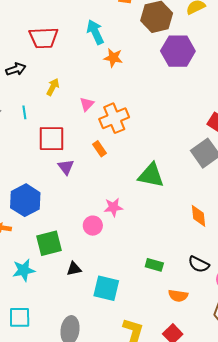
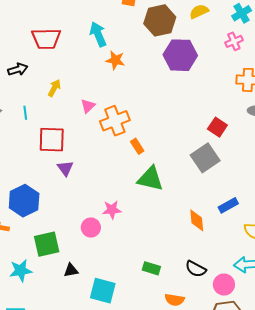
orange rectangle: (100, 149) -> (137, 146), moved

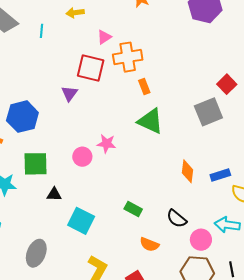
yellow arrow: (54, 88) -> (75, 13), turned -138
red square: (52, 140) -> (91, 68), moved
blue rectangle: (228, 205) -> (220, 175), moved

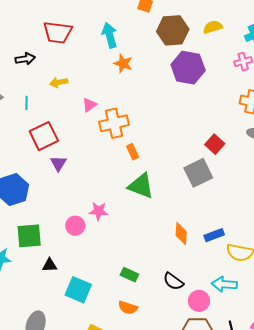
red square: (91, 68) -> (44, 136), moved, turned -36
orange semicircle: (149, 244) -> (128, 308), moved

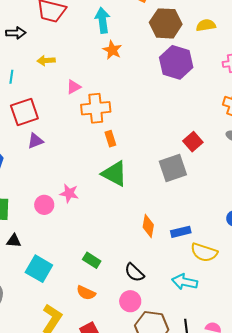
purple triangle: (58, 163) -> (35, 141), turned 30
pink circle: (199, 301) -> (130, 301), moved

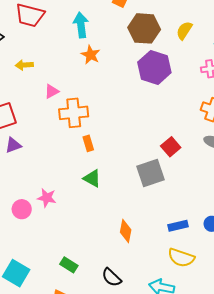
yellow semicircle: (206, 25) -> (184, 30), turned -48
green triangle: (114, 174) -> (92, 178), size x0.7
blue rectangle: (181, 232) -> (178, 226), moved

